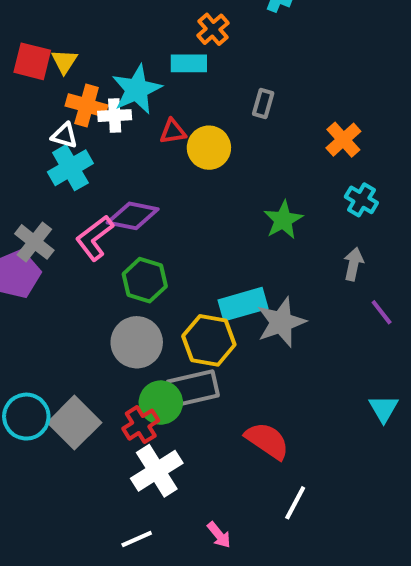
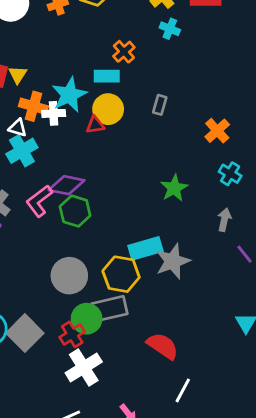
yellow circle: (209, 148) -> (108, 109), moved
green hexagon: (145, 280) -> (75, 211), moved

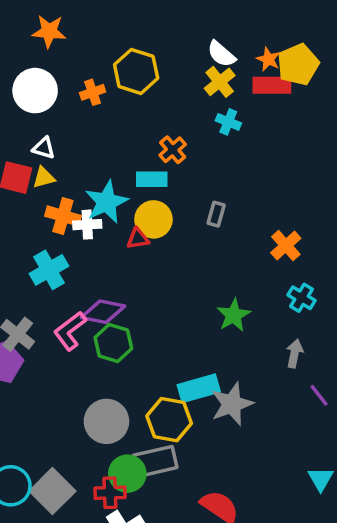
yellow triangle: (18, 75) -> (44, 178), turned 42
white triangle: (18, 128) -> (44, 148), moved
red cross: (72, 334) -> (110, 493), turned 30

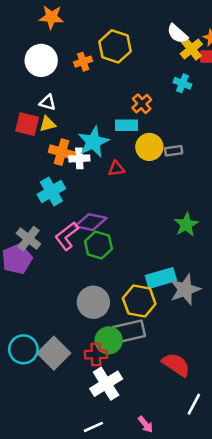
yellow cross: (220, 82) -> (191, 49), moved
gray rectangle: (216, 214) -> (174, 151), turned 66
yellow circle: (153, 219) -> (149, 147), moved

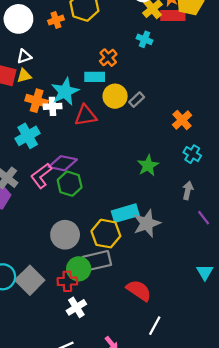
white triangle: (48, 102) -> (24, 56), turned -35
gray rectangle: (174, 151) -> (137, 100), turned -35
red triangle: (116, 169) -> (85, 115), size x1.5
white cross: (106, 384) -> (76, 307), size x0.7

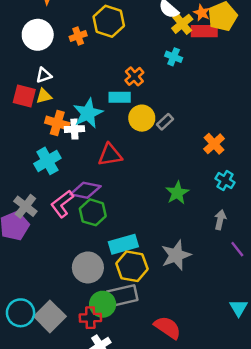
red triangle: (85, 115) -> (110, 155), moved
cyan rectangle: (125, 213) -> (123, 244), moved

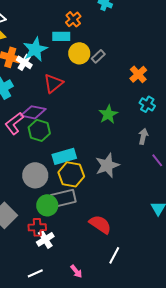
white cross: (74, 129) -> (24, 62), turned 35
red triangle: (110, 155) -> (53, 83), turned -30
red cross: (90, 318) -> (37, 227), moved

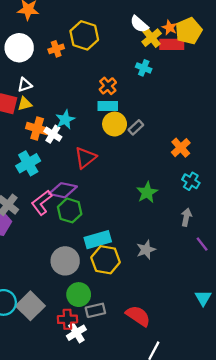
cyan rectangle: (61, 36) -> (108, 106), moved
cyan star: (35, 49) -> (65, 120), size x0.7
gray star: (107, 165) -> (146, 250), size x0.7
gray rectangle: (63, 198) -> (95, 310), moved, size x0.7

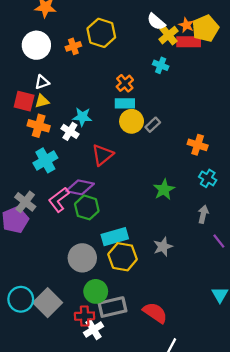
cyan star: (65, 120) -> (82, 117), turned 30
orange cross: (37, 129) -> (39, 126), moved
orange cross: (181, 148) -> (198, 145), turned -30
gray rectangle: (95, 310) -> (113, 307), size x1.4

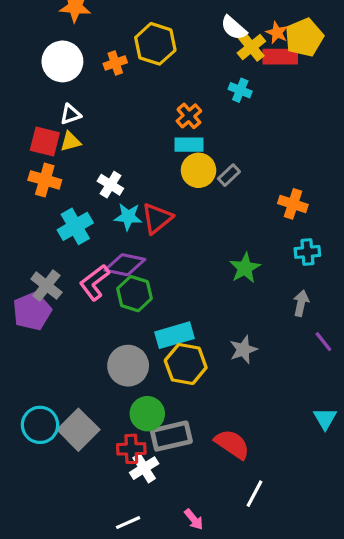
cyan star: (82, 117) -> (128, 217), moved
orange cross: (39, 126) -> (45, 180), moved
cyan cross: (208, 178) -> (307, 252), turned -36

